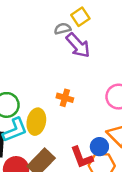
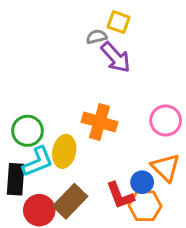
yellow square: (80, 17) -> (119, 22), turned -36
orange cross: (65, 98) -> (99, 122), size x1.6

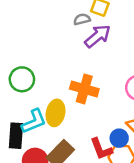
purple arrow: (116, 57) -> (98, 36), turned -88
green circle: (27, 131) -> (22, 79), moved

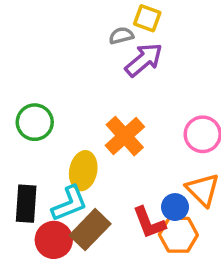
orange cross: (84, 89) -> (125, 136), turned 32
cyan L-shape: (34, 121) -> (69, 204), moved

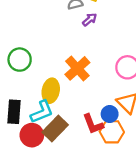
purple arrow: (144, 60) -> (90, 20), size x0.6

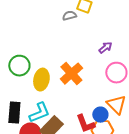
purple arrow: (90, 20) -> (105, 48), moved
yellow ellipse: (51, 91) -> (41, 80), moved

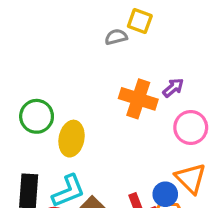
orange cross: (71, 74) -> (138, 99), moved, turned -30

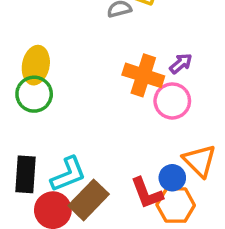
pink circle: (191, 127) -> (172, 101), moved
yellow ellipse: (72, 139) -> (36, 65), moved

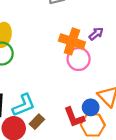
pink circle: (172, 101) -> (79, 59), moved
brown rectangle: (89, 200) -> (37, 122), size x0.6

